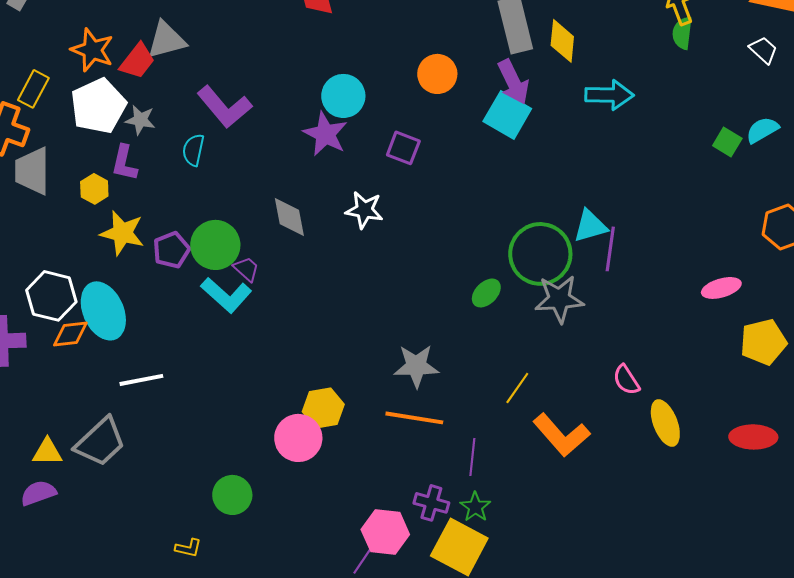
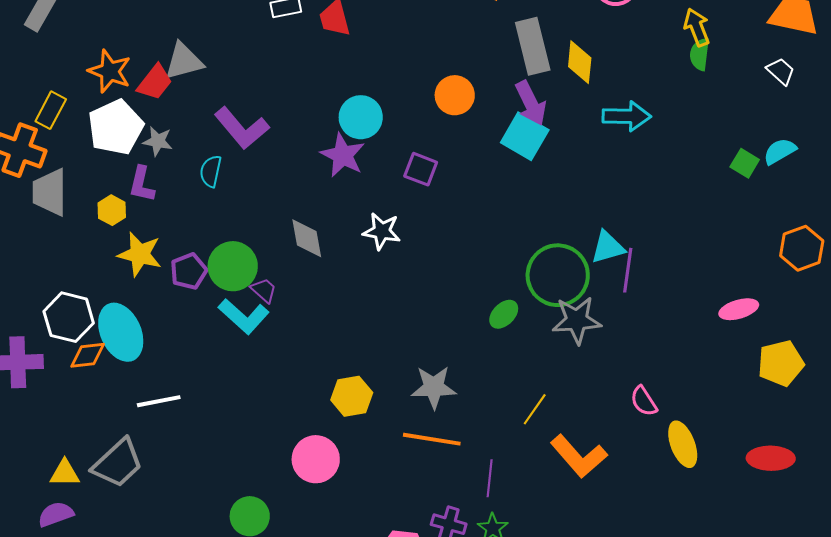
yellow hexagon: (323, 408) -> (352, 396), moved

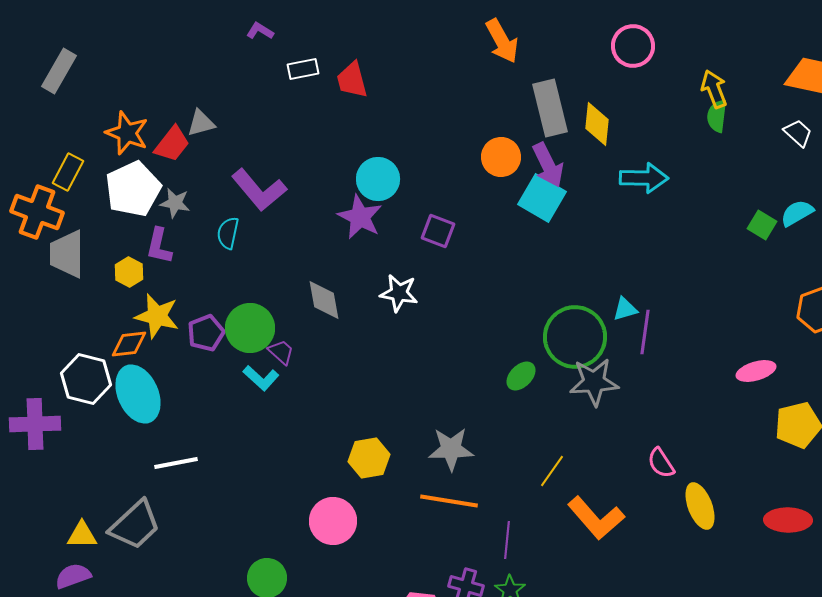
gray triangle: (184, 61) -> (201, 123), size x0.7
orange circle: (455, 95) -> (501, 157), moved
cyan triangle: (608, 247) -> (625, 309), size x0.7
cyan L-shape: (244, 316) -> (261, 378), size x0.7
orange diamond: (88, 355) -> (129, 344), moved

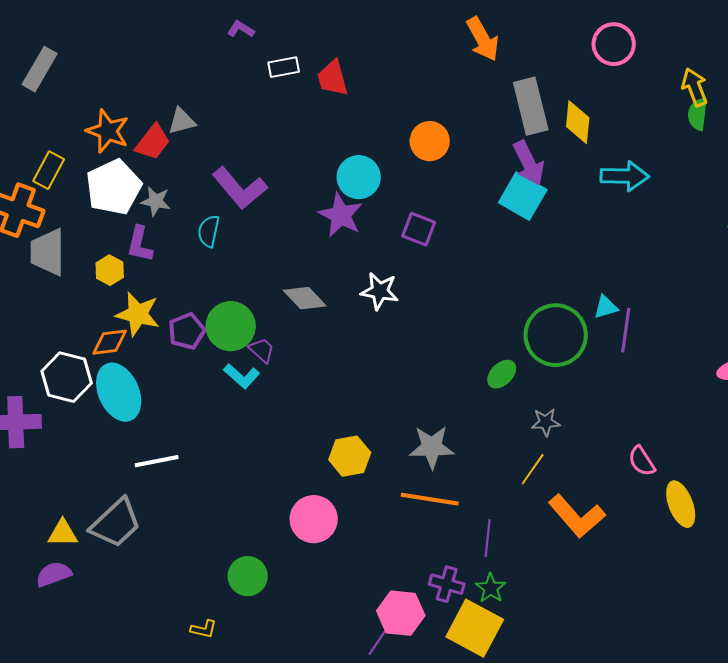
orange circle: (501, 157) -> (430, 141), moved
gray diamond: (324, 300) -> (305, 298), turned -33
gray star: (594, 382) -> (546, 422), moved, size x0.6

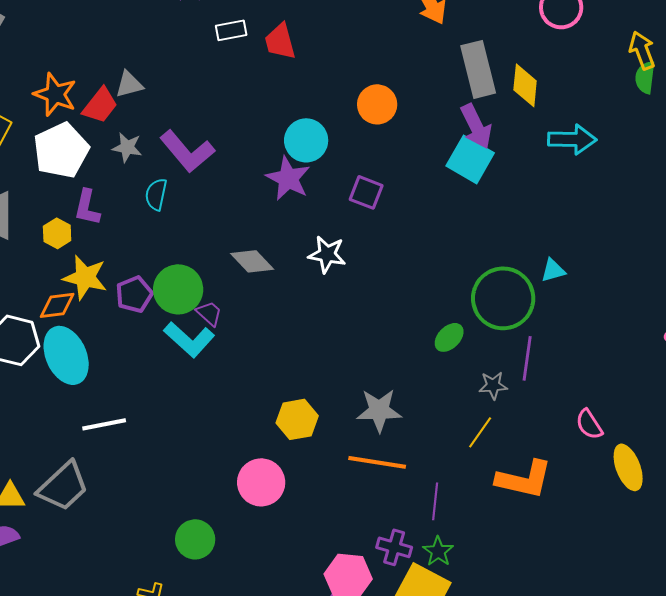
gray star: (156, 201) -> (127, 147), moved
purple line: (626, 330) -> (527, 358), moved
cyan L-shape: (242, 376) -> (189, 339), size x1.4
orange L-shape: (577, 516) -> (524, 479), turned -36

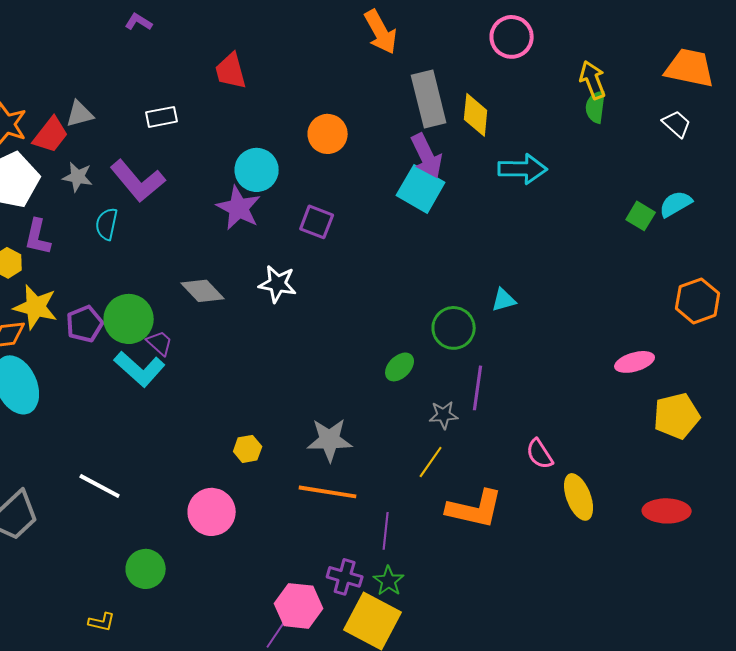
white rectangle: (231, 30) -> (162, 117), moved
green circle: (503, 298) -> (454, 328), size x0.7
yellow hexagon: (297, 419) -> (248, 449), size x0.7
white line: (104, 424) -> (100, 486), moved, turned 39

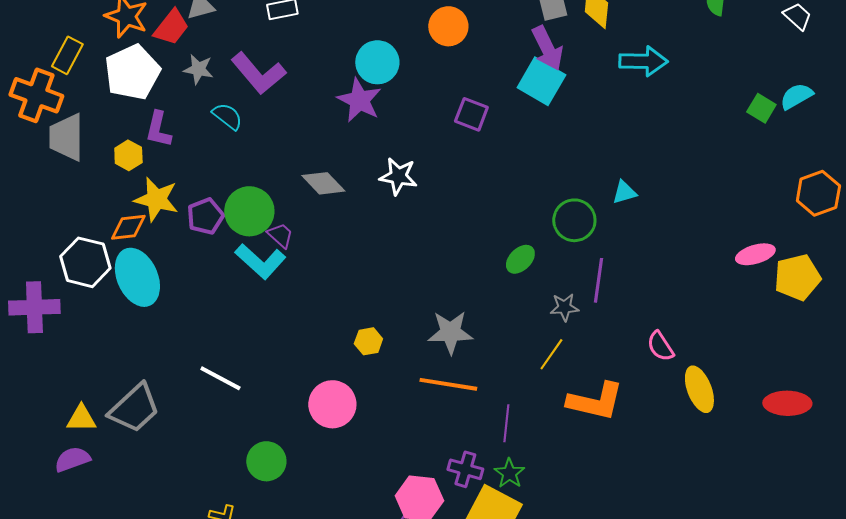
purple square: (317, 222) -> (471, 114), moved
cyan semicircle: (107, 224) -> (227, 116), turned 116
yellow pentagon: (677, 416) -> (797, 277), moved

